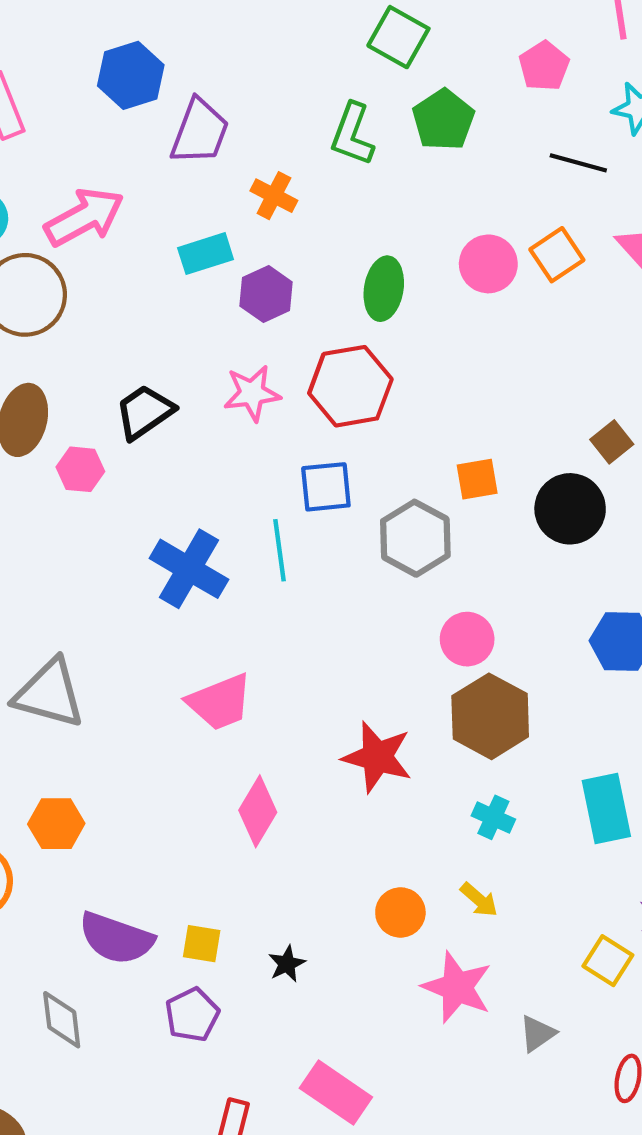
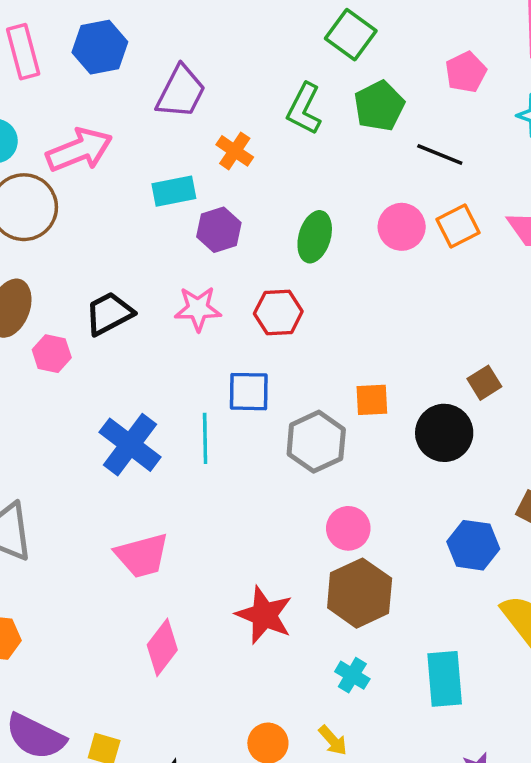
blue hexagon: (131, 75) -> (100, 47), moved
black line: (578, 163) -> (440, 155), moved
red hexagon: (350, 386) -> (278, 312), size x0.7

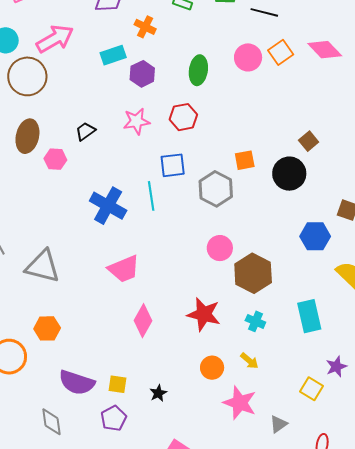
black trapezoid: (109, 313) -> (85, 131), size x0.7
pink circle: (348, 528) -> (220, 248), moved
red star: (264, 615) -> (204, 314), moved

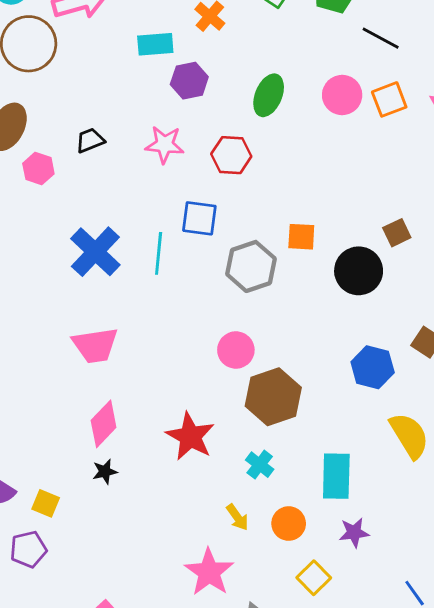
purple star: (336, 367) -> (354, 533), moved
orange circle: (212, 368) -> (289, 524), moved
black star: (158, 393) -> (105, 472), moved

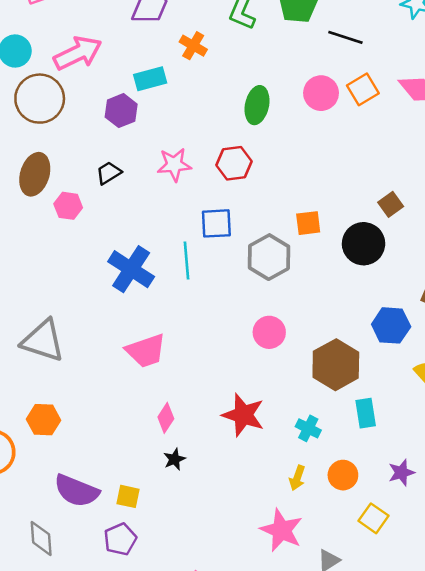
purple hexagon: (189, 81) -> (121, 111), moved
brown hexagon: (273, 397) -> (336, 365), moved
pink diamond: (104, 424) -> (166, 418), size x0.7
cyan rectangle: (336, 476) -> (366, 413), moved, size x0.7
yellow arrow: (237, 517) -> (297, 478), turned 65

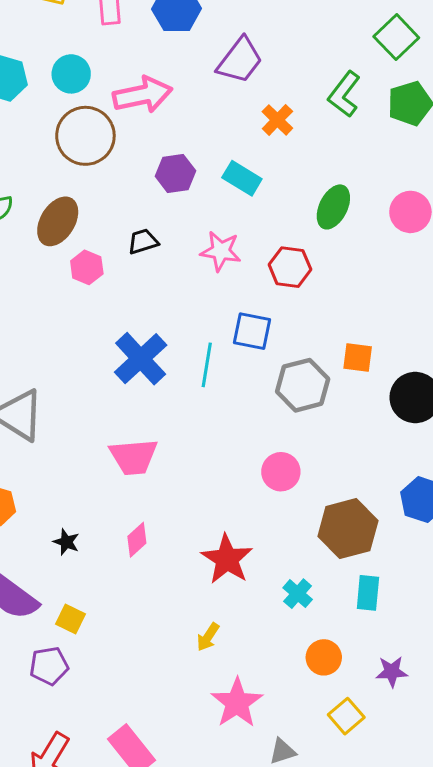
cyan rectangle: (150, 79) -> (242, 178), moved, turned 32
black star: (174, 459) -> (66, 542), moved, turned 30
yellow arrow: (297, 478) -> (208, 637), moved

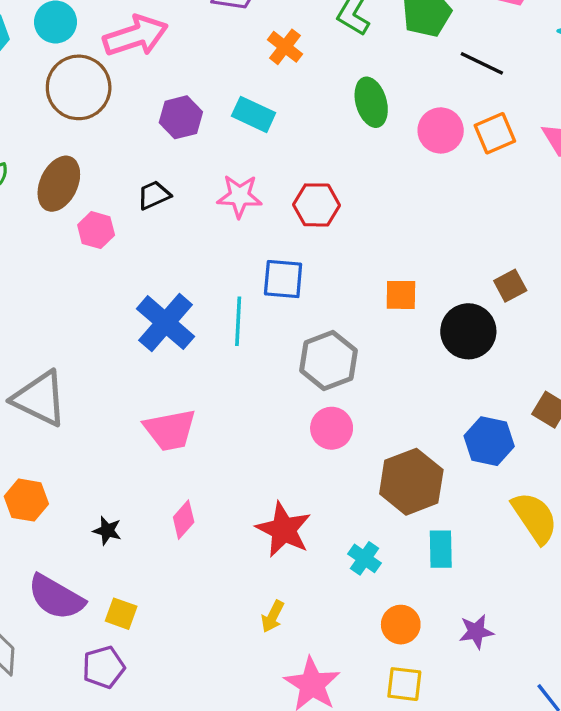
green ellipse: (333, 207) -> (371, 102), moved, turned -36
gray hexagon: (303, 385) -> (328, 360), moved
yellow square: (346, 716) -> (404, 684), moved, turned -36

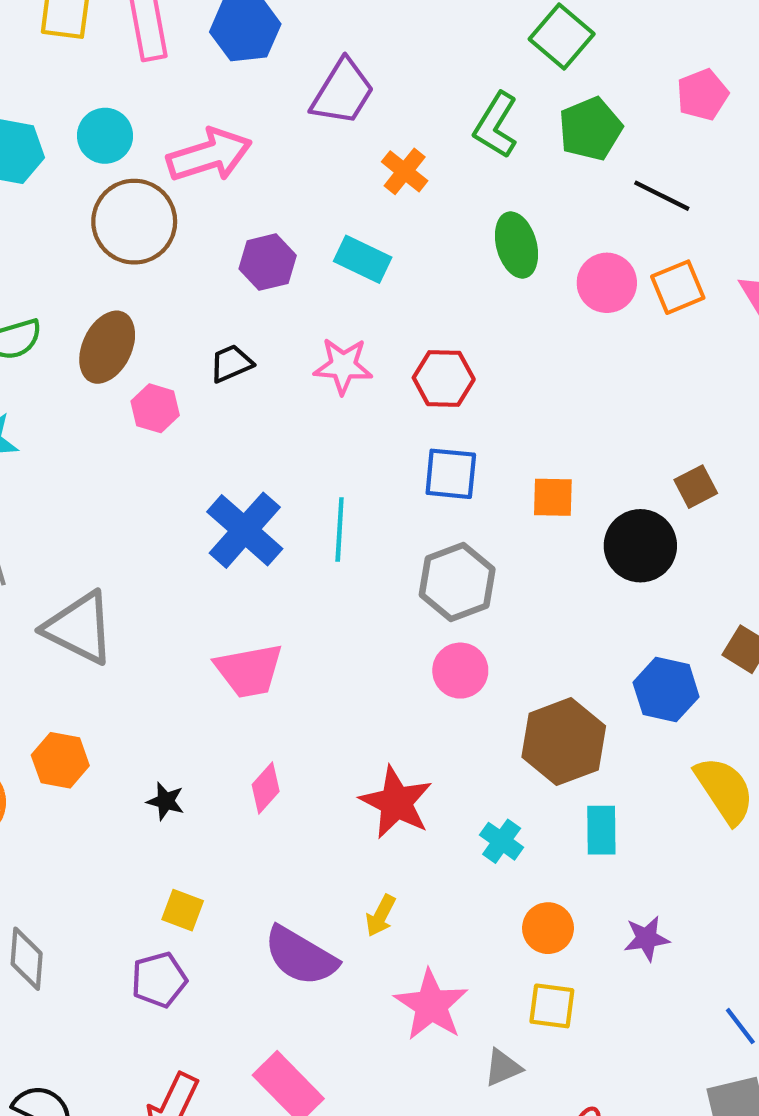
blue square: (283, 279) -> (451, 474), moved
purple semicircle: (56, 597) -> (301, 956), moved

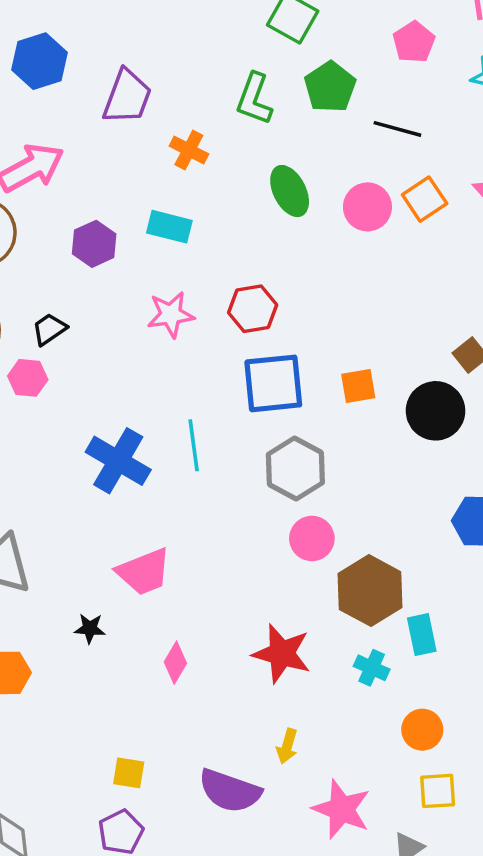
black trapezoid: (231, 363) -> (49, 329), moved
blue square: (451, 474) -> (273, 383), size x1.4
brown hexagon: (564, 742) -> (370, 591), moved
black star: (166, 801) -> (90, 628), moved
cyan rectangle: (601, 830) -> (422, 635), moved

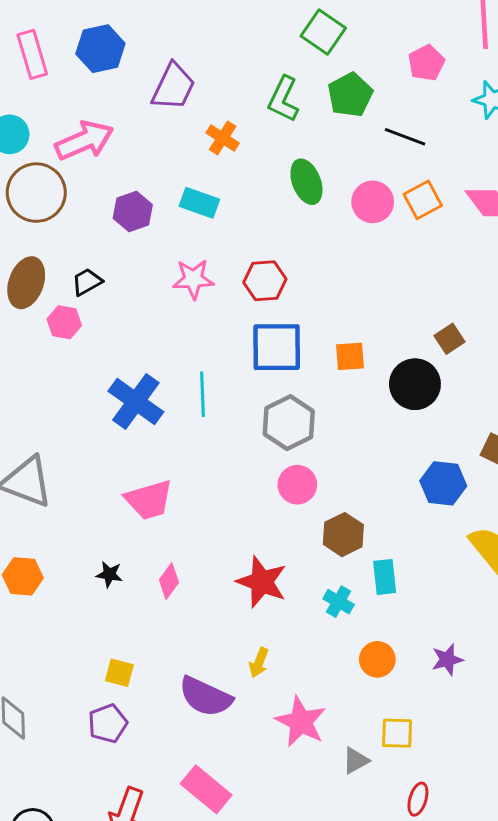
brown hexagon: (370, 591) -> (343, 535), size x0.7
black star: (90, 628) -> (109, 574), moved
yellow square: (438, 791) -> (397, 733), moved

